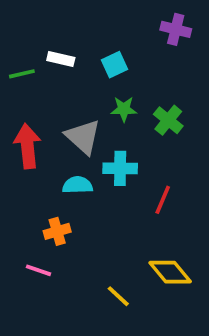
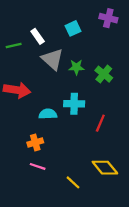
white rectangle: (61, 59) -> (38, 36), turned 42
cyan square: (115, 65) -> (73, 28), moved
gray triangle: (83, 137) -> (52, 59), moved
red arrow: (27, 146) -> (17, 90), turned 105
pink line: (39, 270) -> (38, 166), moved

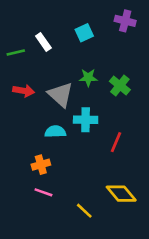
gray triangle: (52, 59) -> (61, 95), moved
red arrow: (17, 90) -> (24, 91), moved, size x0.7

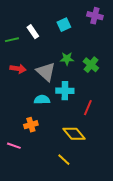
pink line: (43, 192) -> (14, 146), moved
yellow diamond: (121, 194) -> (74, 134), moved

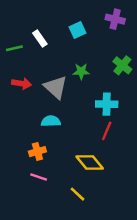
green cross: (91, 65) -> (122, 65), moved
cyan cross: (65, 91) -> (107, 104), moved
pink line: (14, 146) -> (39, 177), moved

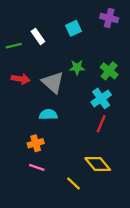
green cross: (122, 65) -> (109, 71), moved
cyan cross: (107, 104) -> (101, 98), turned -36
yellow diamond: (90, 162) -> (98, 164), moved

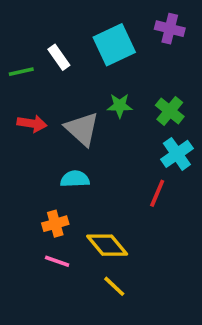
cyan square: (74, 28) -> (114, 45), size x1.6
cyan cross: (101, 98) -> (177, 154), moved
yellow diamond: (98, 164) -> (107, 245), moved

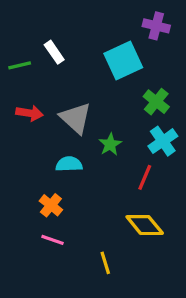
cyan square: (114, 45) -> (123, 60), moved
green star: (120, 106) -> (110, 144), moved, turned -30
orange cross: (55, 224) -> (51, 205), turned -35
yellow diamond: (107, 245) -> (145, 225), moved
yellow line: (114, 286) -> (105, 263), turned 30

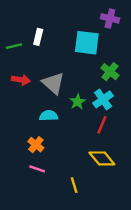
white rectangle: (54, 52) -> (38, 37), turned 49
cyan square: (123, 60) -> (87, 43), turned 32
cyan cross: (163, 141) -> (103, 99), moved

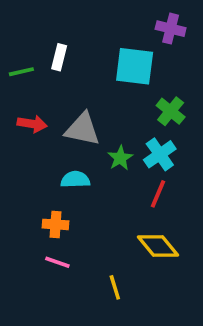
gray triangle: (53, 83) -> (82, 129), turned -30
orange cross: (36, 145) -> (56, 224), turned -35

